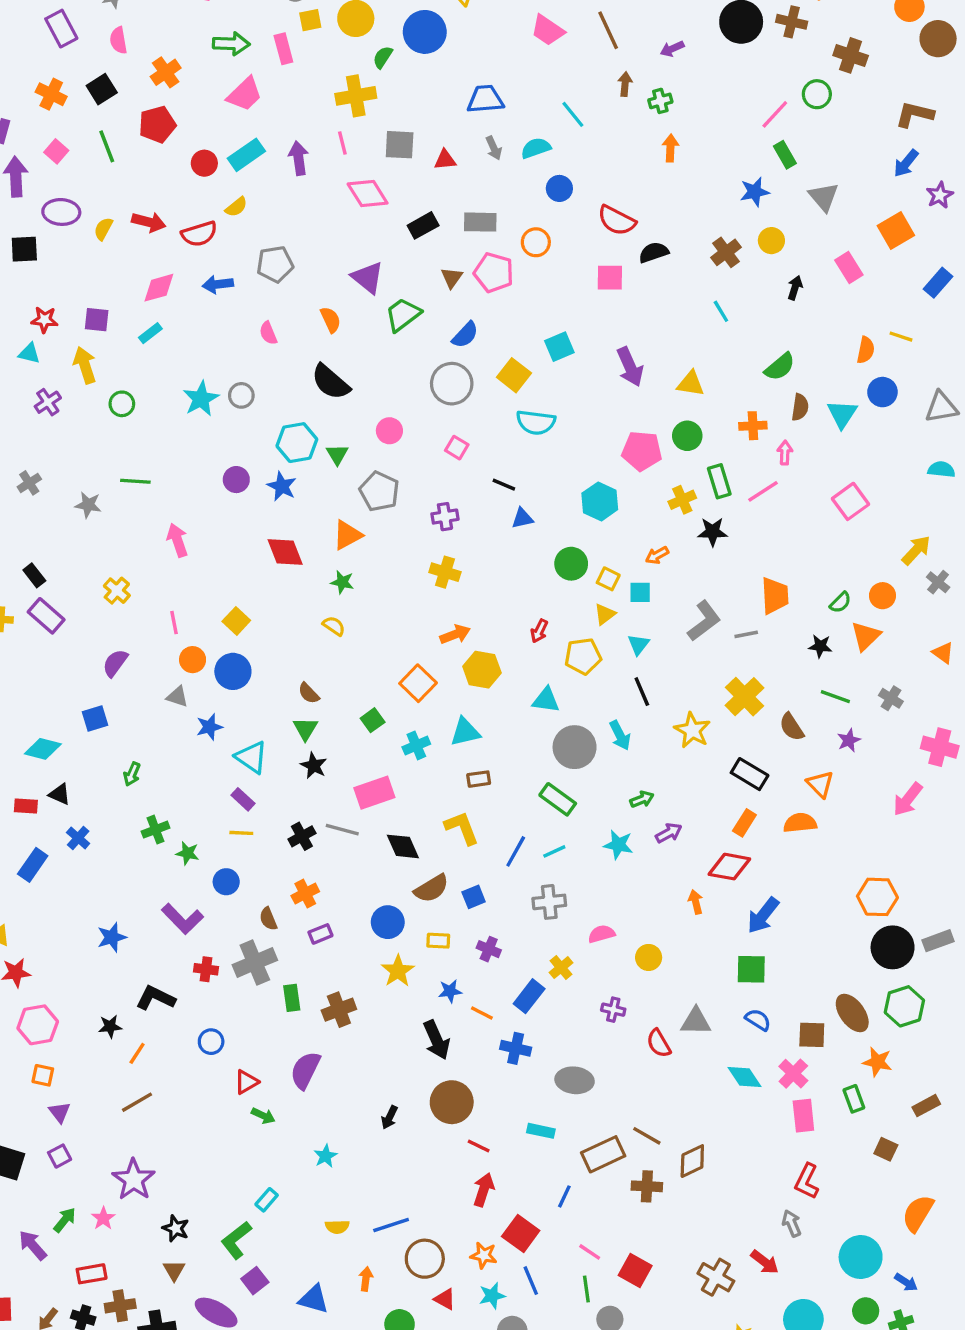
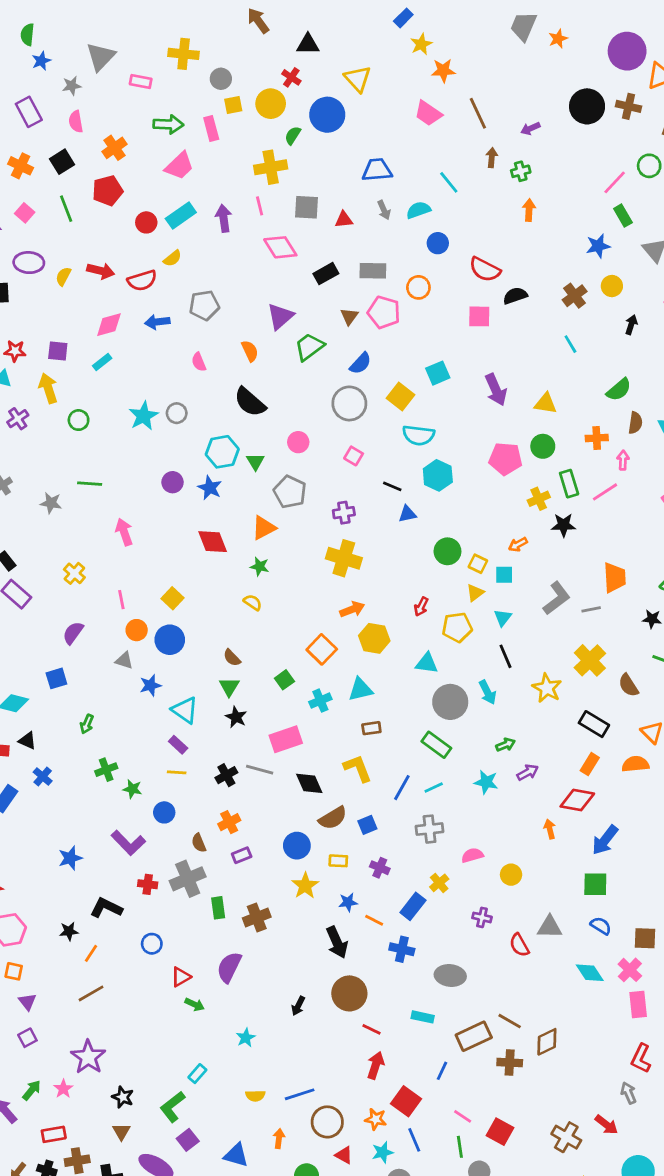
purple triangle: (368, 278) -> (280, 316), turned 40
cyan hexagon: (600, 501) -> (438, 475), moved
yellow cross: (445, 572) -> (344, 558), size x1.4

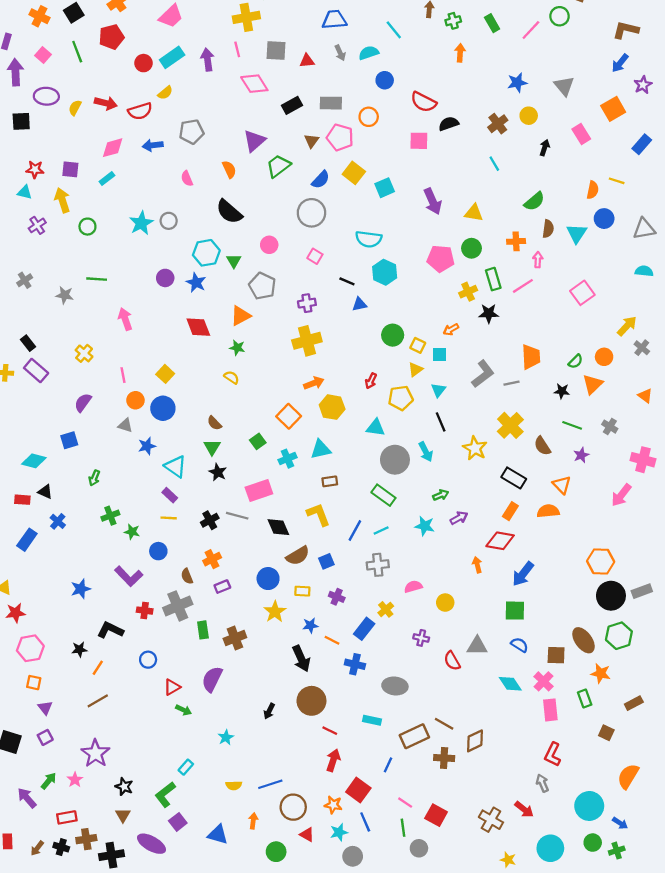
green rectangle: (623, 216) -> (492, 23), moved
yellow square: (400, 397) -> (354, 173), moved
yellow cross: (344, 558) -> (307, 341), turned -32

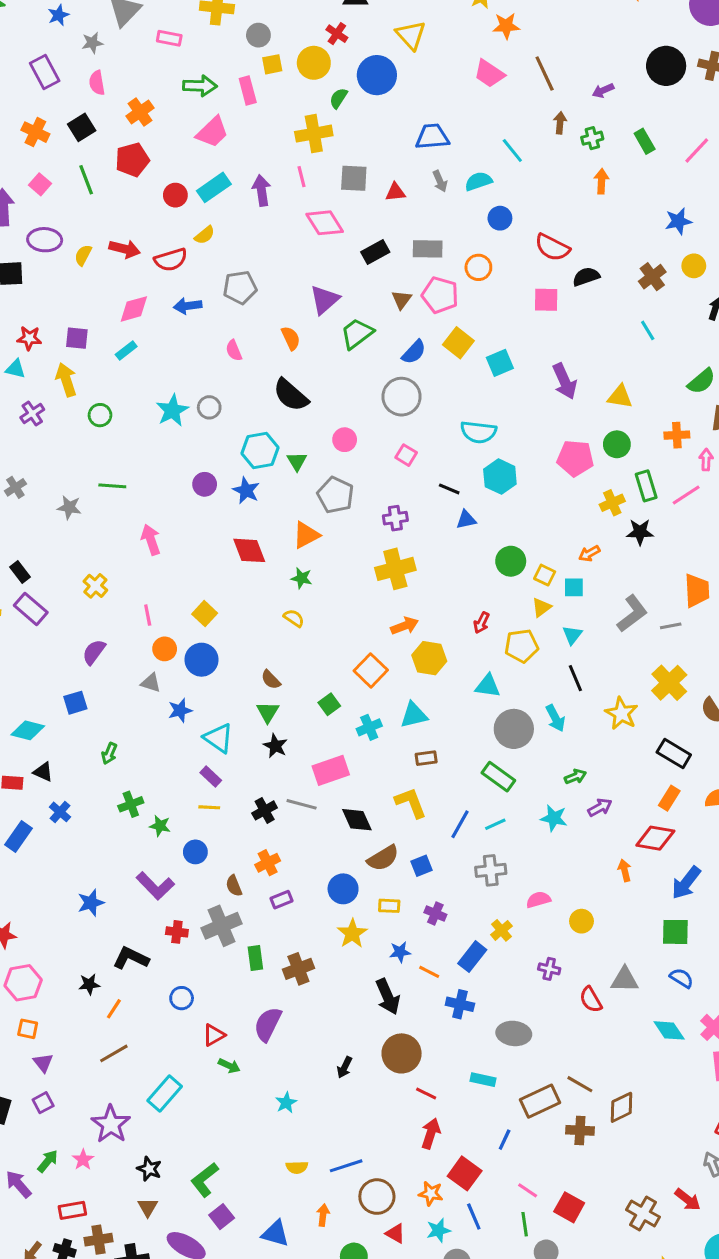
cyan rectangle: (186, 767) -> (165, 1093), moved, size x1.6

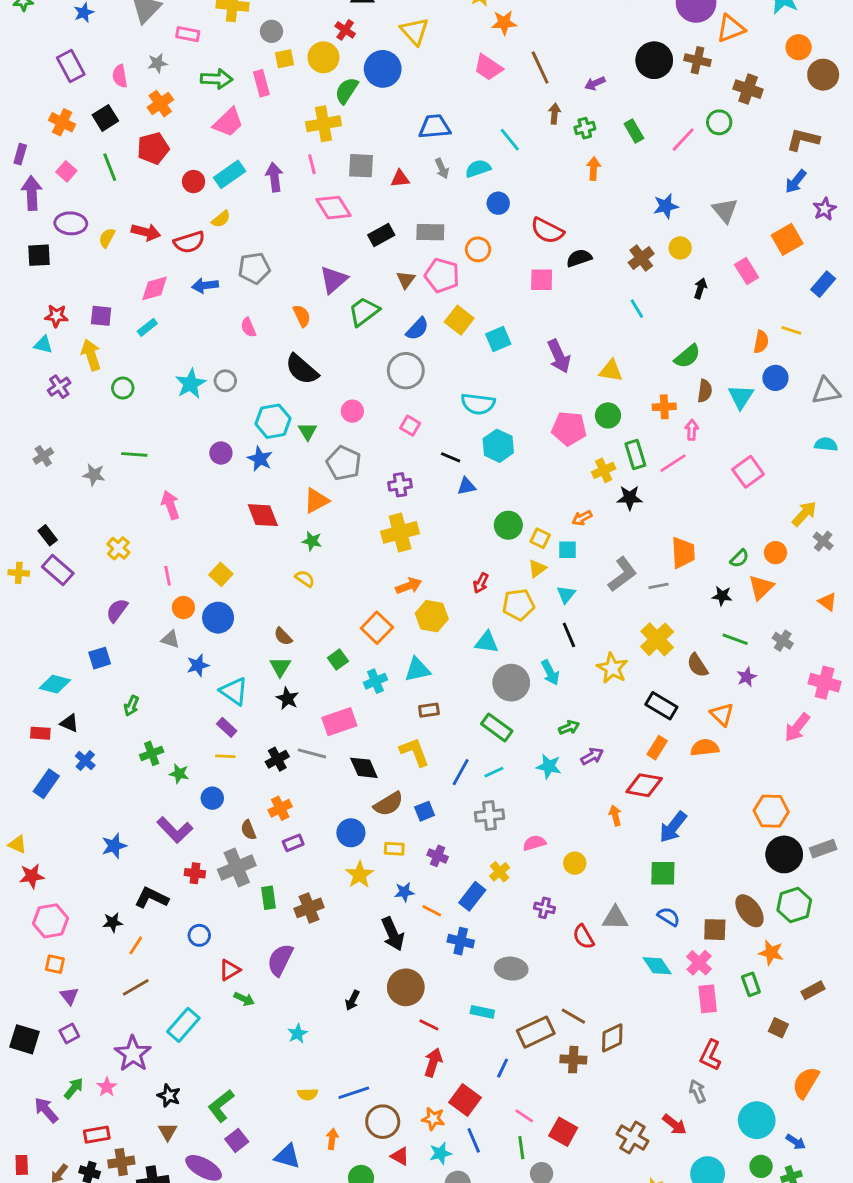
gray star: (92, 43) -> (157, 63), moved
green semicircle: (338, 98) -> (347, 91), size x1.4

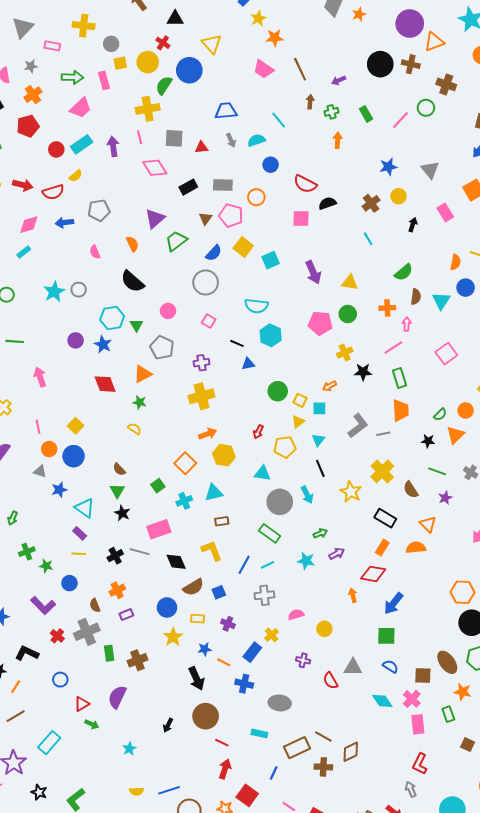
green rectangle: (635, 454) -> (400, 378), moved
red cross: (195, 873) -> (57, 636), turned 32

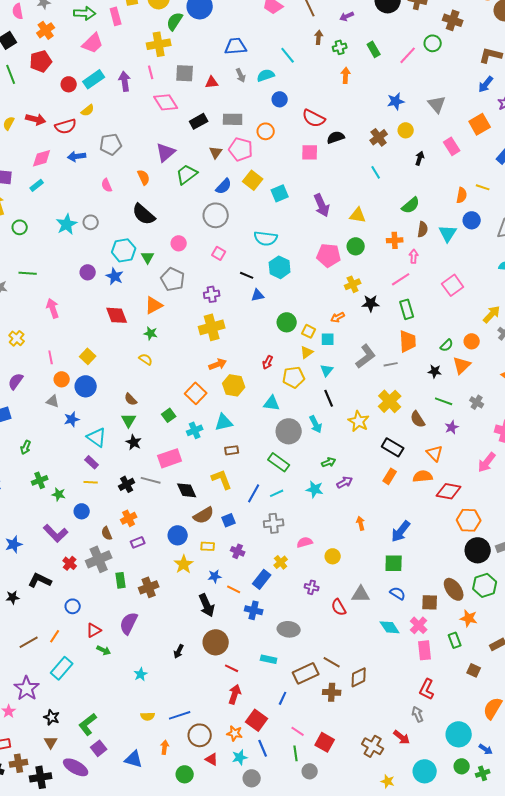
red diamond: (373, 574) -> (449, 491), moved
orange line: (16, 687) -> (55, 636), moved

